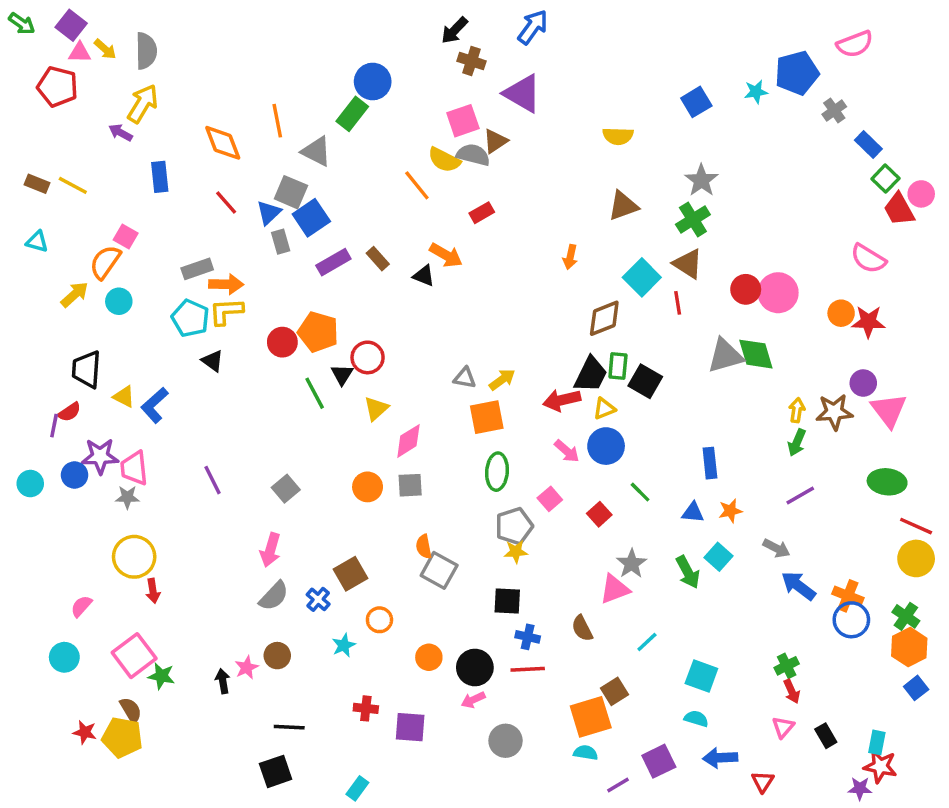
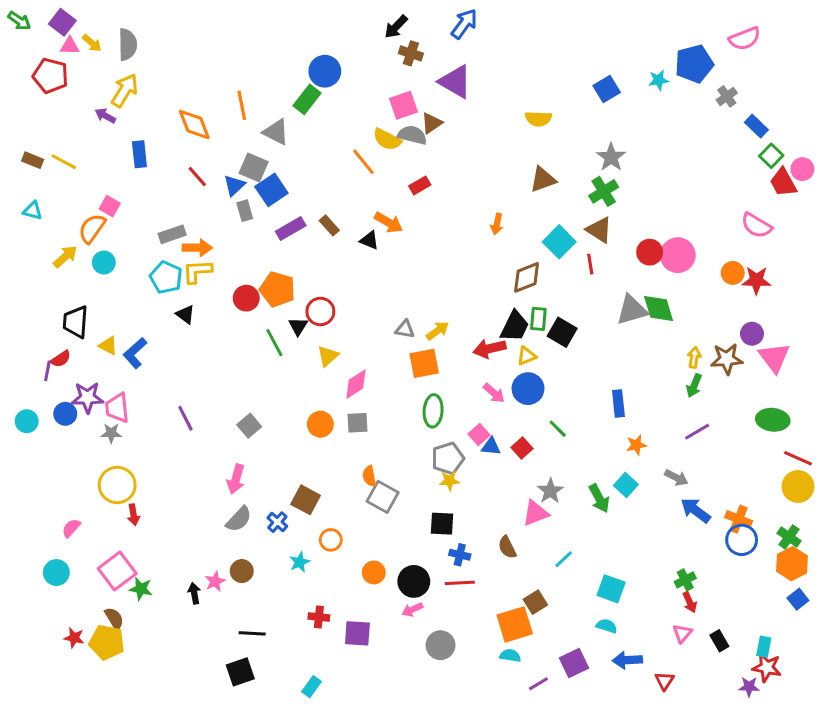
blue triangle: (693, 512) -> (491, 446), moved
brown square: (351, 574) -> (306, 500), turned -32

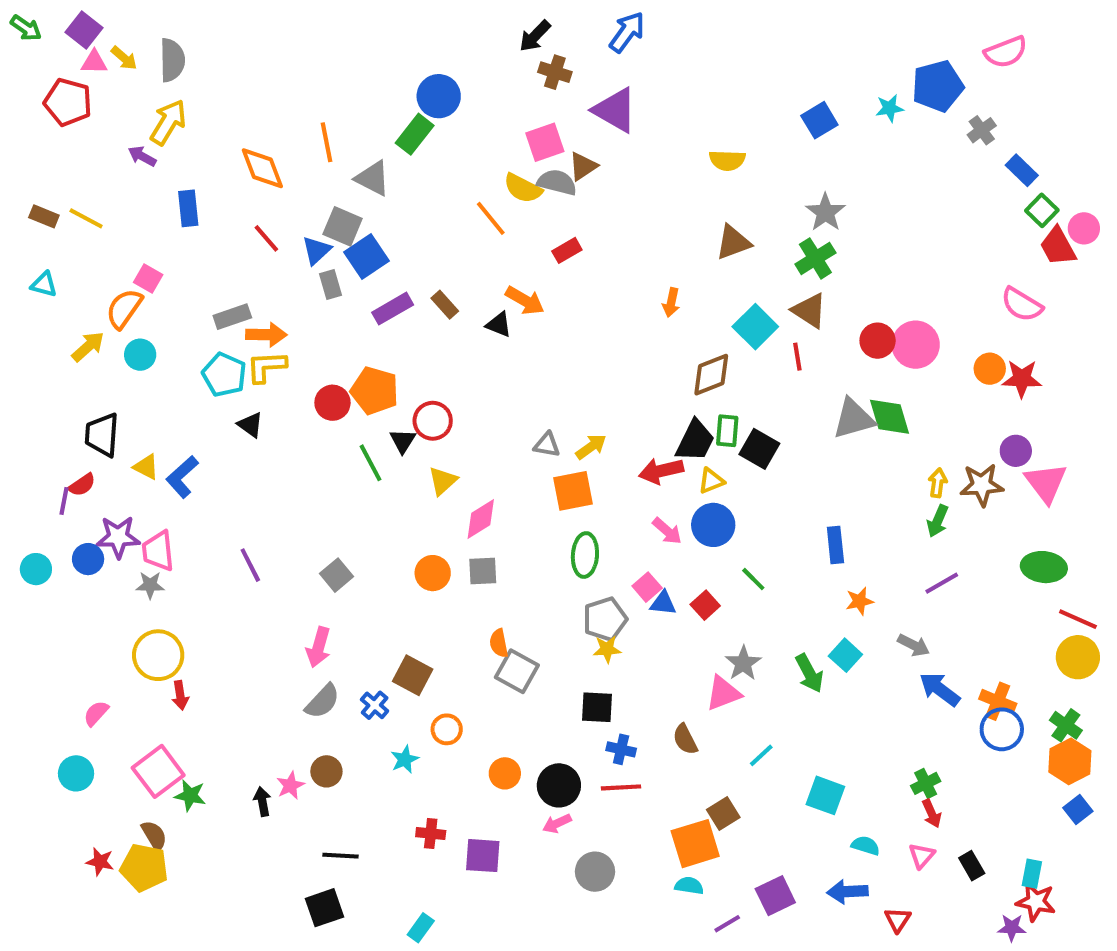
cyan semicircle: (607, 626) -> (866, 846), moved

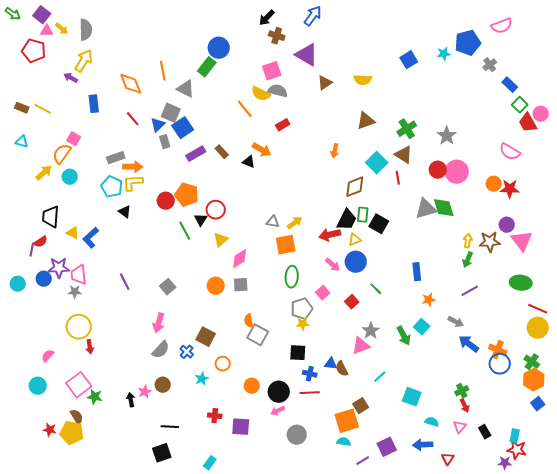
brown triangle: (583, 166) -> (325, 83), moved
gray star: (825, 212) -> (447, 136), moved
blue triangle: (663, 603) -> (331, 364), moved

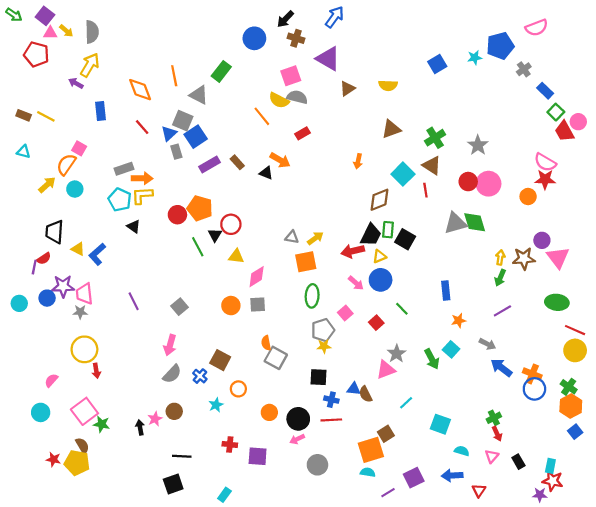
blue circle: (219, 48) -> (254, 38), moved
red star: (510, 189) -> (545, 179), moved
yellow triangle: (221, 240) -> (236, 256), turned 49

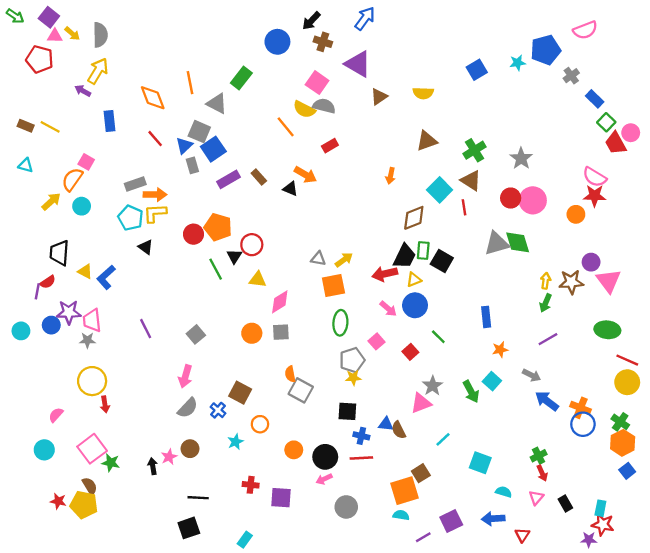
pink square: (291, 76) -> (317, 83), turned -36

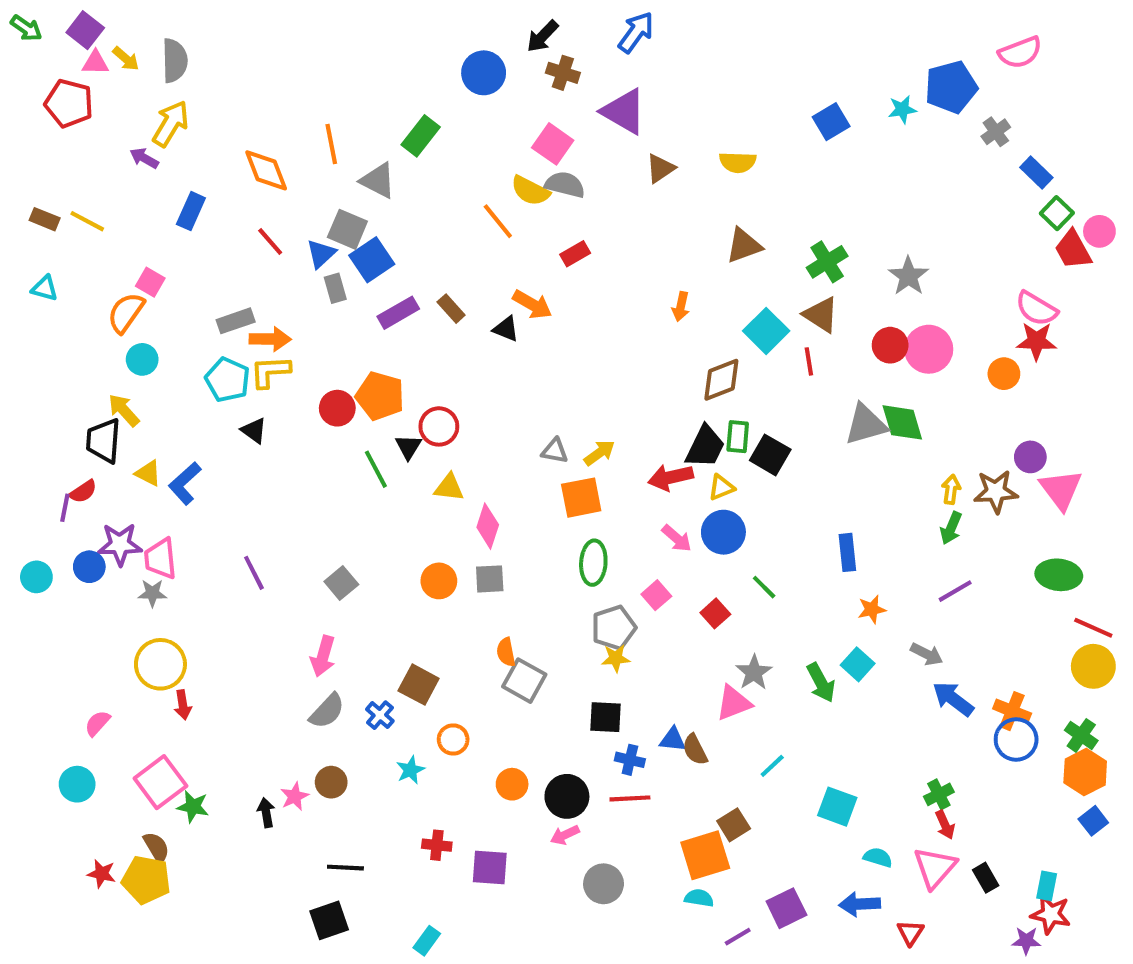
blue rectangle: (110, 121) -> (191, 211), turned 30
yellow arrow: (51, 202) -> (124, 410), moved, turned -90
pink diamond: (280, 302) -> (488, 526), turned -40
pink triangle: (536, 498) -> (935, 868), size x1.6

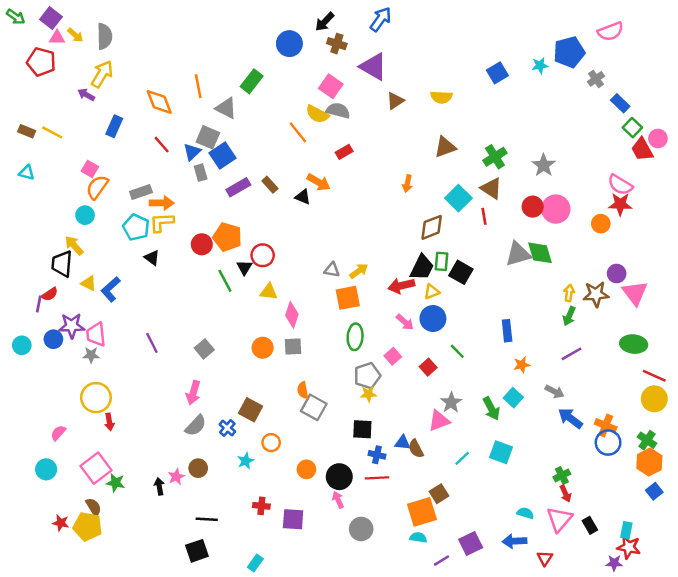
orange semicircle: (126, 313) -> (97, 187), moved
cyan square: (837, 807) -> (501, 452), moved
pink arrow: (565, 835) -> (338, 500), turned 91

